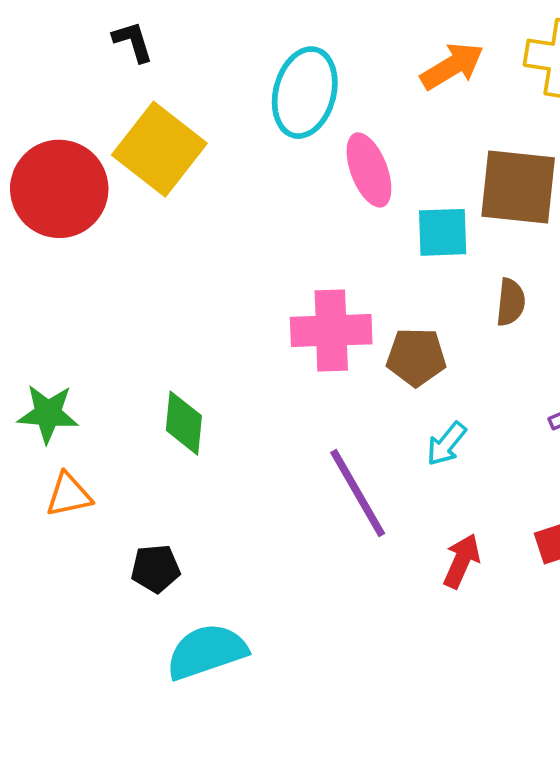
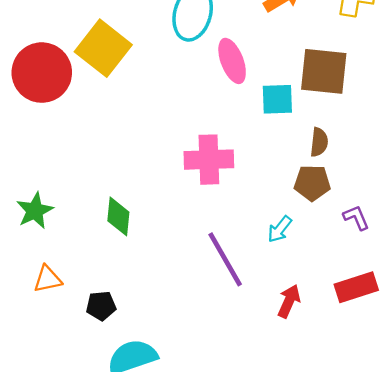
brown pentagon: (416, 357) -> (312, 183), moved
green star: (48, 414) -> (35, 211), turned -30
orange triangle: (69, 495) -> (48, 279), moved

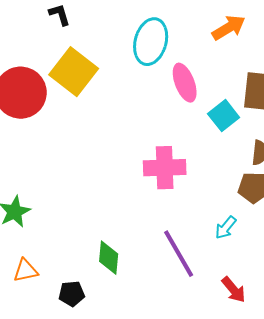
cyan square: (277, 99) -> (224, 116), turned -36
green diamond: (118, 216) -> (109, 258), moved
red arrow: (289, 301) -> (234, 290), turned 116

